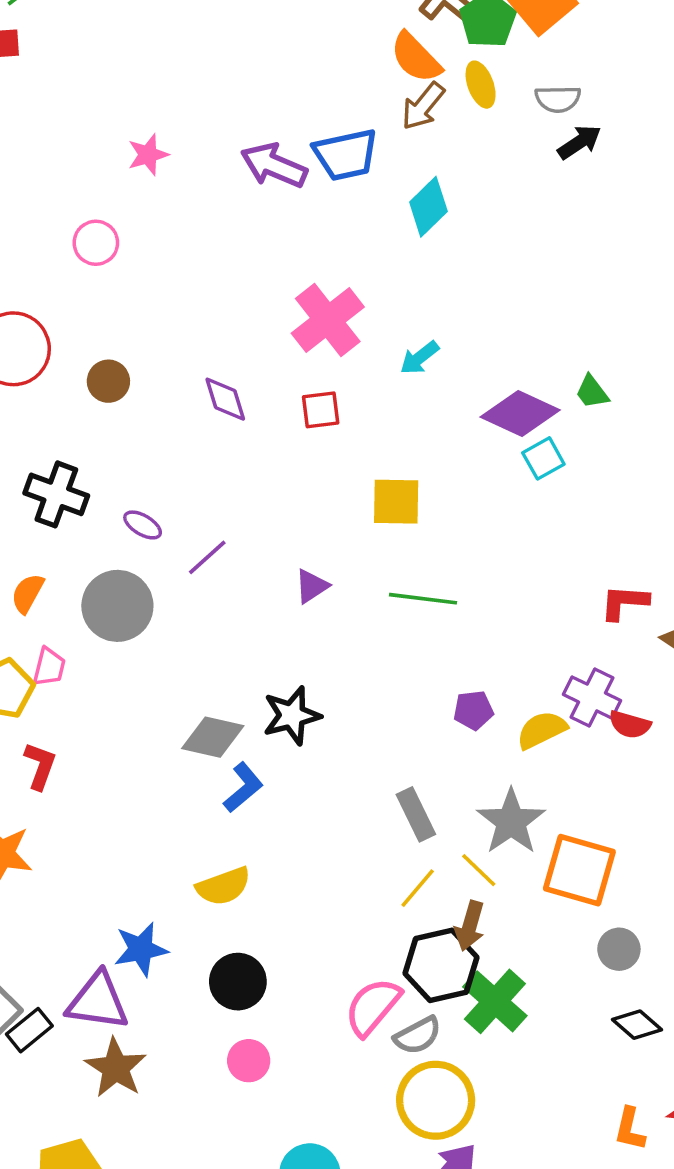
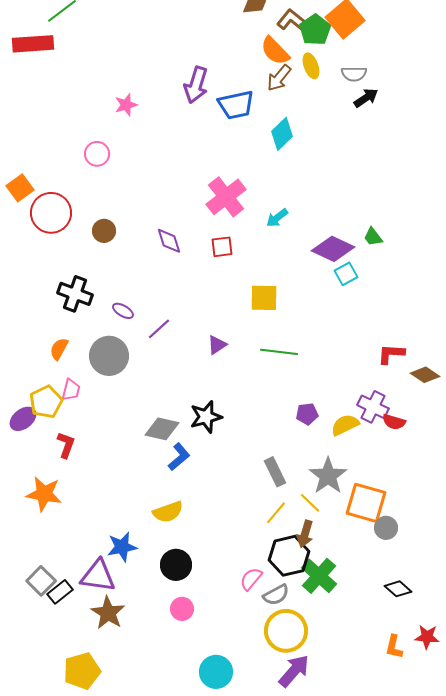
purple arrow: (274, 165) -> (196, 85), moved, turned -96
gray circle: (619, 949) -> (386, 528), moved
pink semicircle: (373, 1007) -> (251, 579), size x0.7

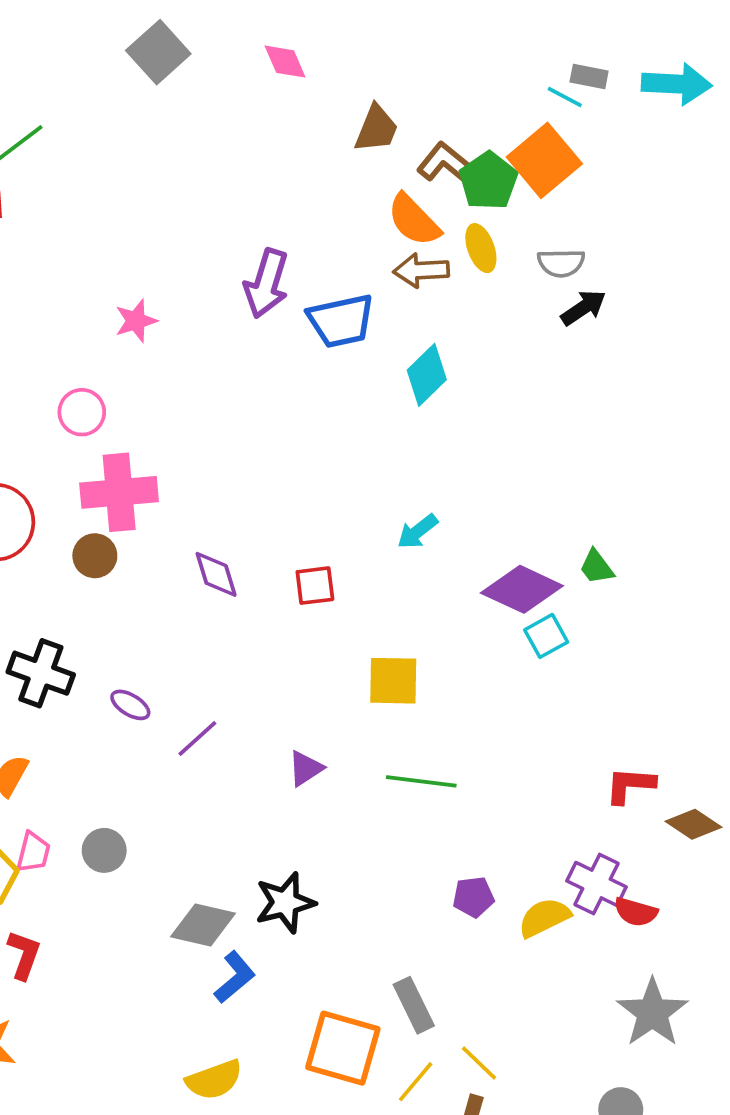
brown arrow: (279, 78) -> (421, 270), turned 48
pink cross: (226, 197) -> (119, 492), moved, turned 33
gray circle: (109, 356) -> (104, 850), moved, size x0.6
gray star: (328, 476) -> (652, 1013), moved
orange square: (366, 503) -> (343, 1048), moved

